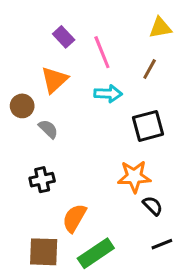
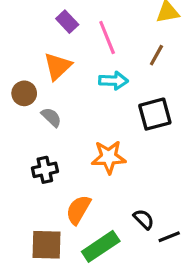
orange star: (134, 177) -> (109, 157), moved
black semicircle: (153, 206) -> (144, 219), moved

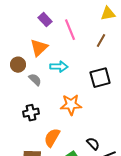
cyan arrow: (113, 81) -> (59, 67), moved

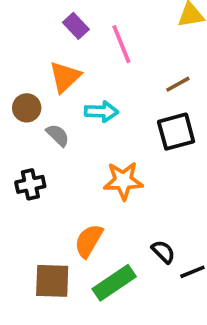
brown line: (101, 41) -> (178, 84), moved, turned 32
black cross: (31, 113) -> (30, 184), moved

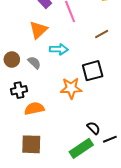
brown circle: (27, 108) -> (12, 59), moved
black square: (176, 132) -> (93, 71), moved
orange semicircle: (89, 241) -> (34, 109), moved, turned 48
green rectangle: (114, 283) -> (81, 148), moved

